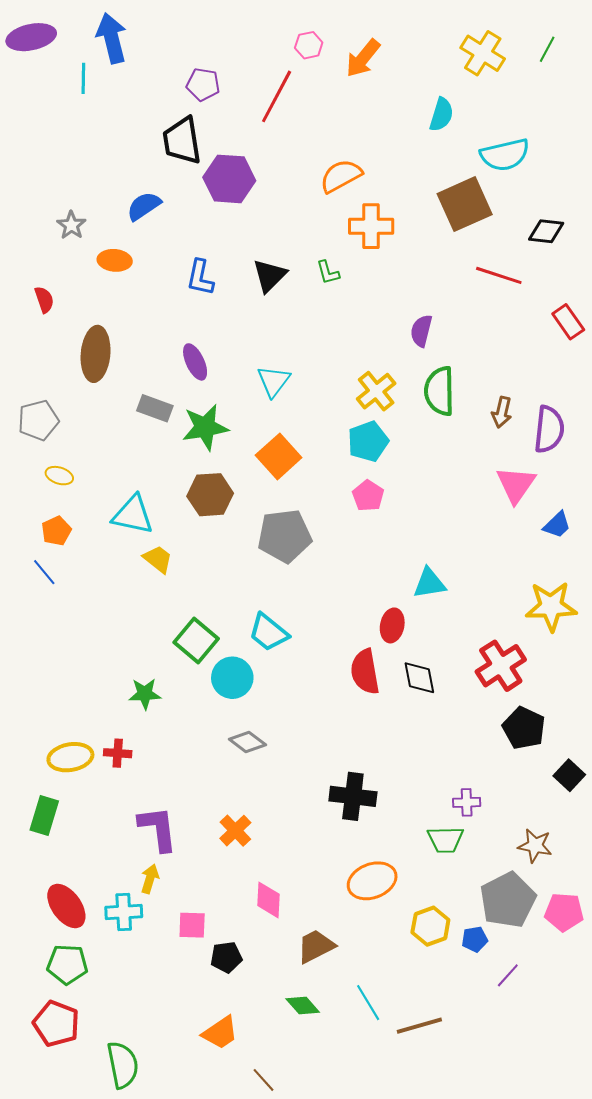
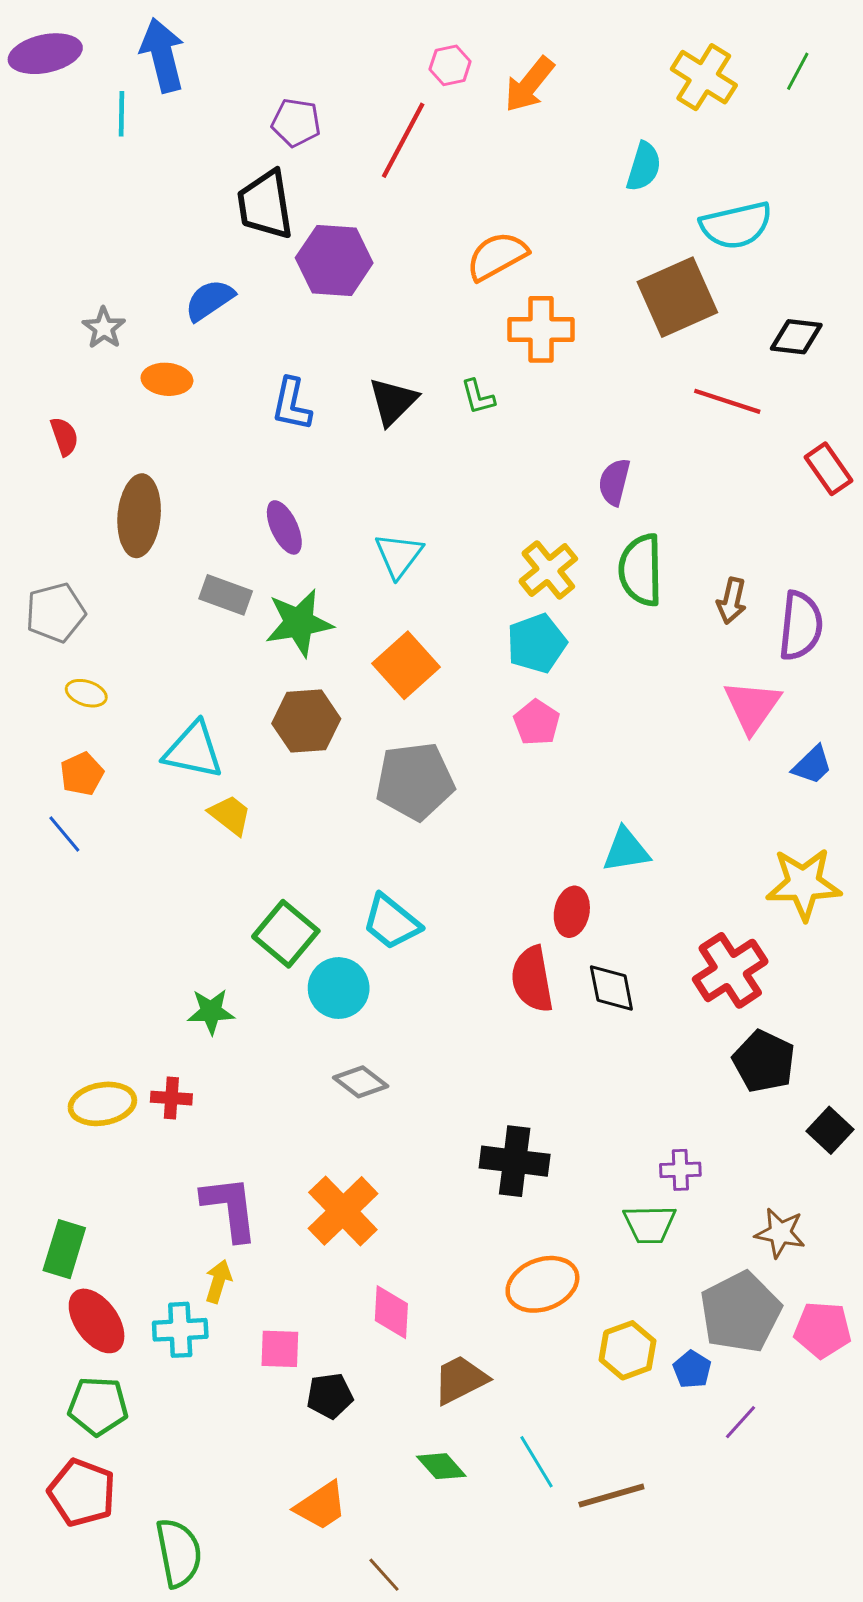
green rectangle: (44, 815) -> (64, 1249), moved
orange cross: (235, 831) -> (343, 1211), size x1.5
blue pentagon: (475, 939) -> (692, 1369), turned -30

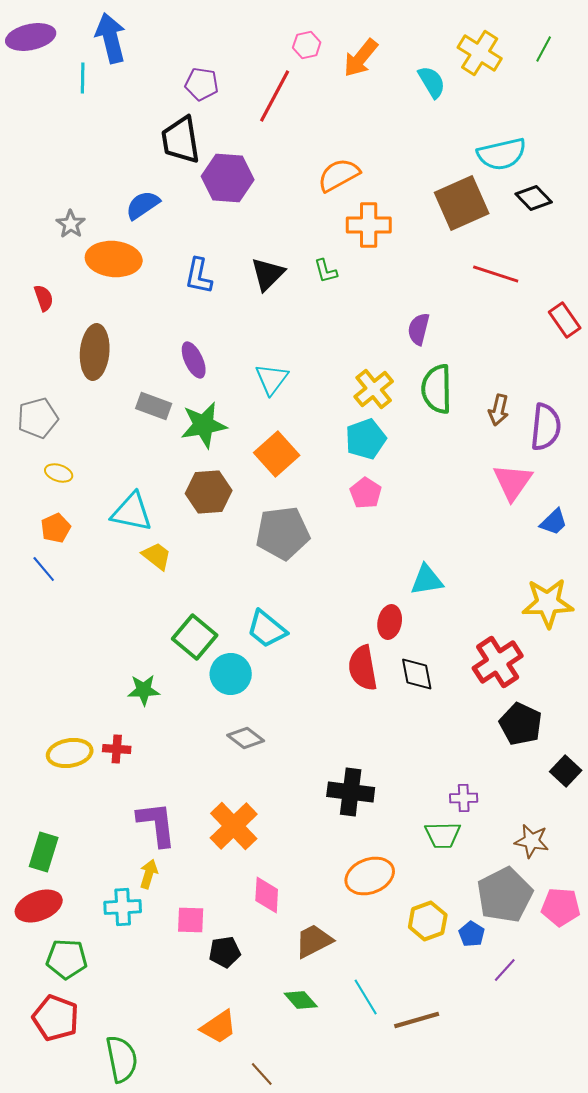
cyan semicircle: (644, 167) -> (432, 82), moved, turned -48
black diamond: (796, 337) -> (534, 198), moved, turned 39
orange ellipse: (167, 379) -> (114, 259), size x1.6
red ellipse: (97, 1321) -> (39, 906), moved, turned -75

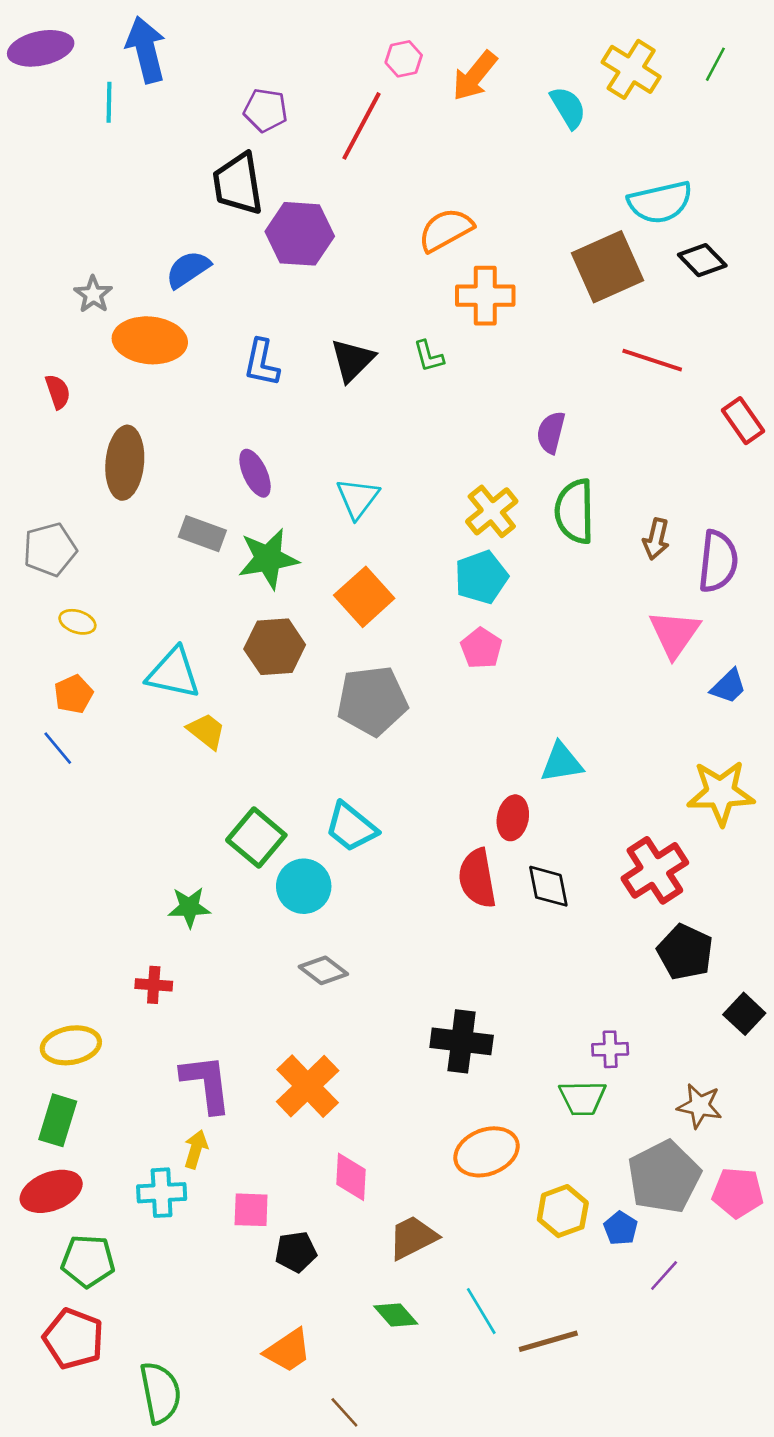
yellow ellipse: (70, 753) -> (71, 1045), moved

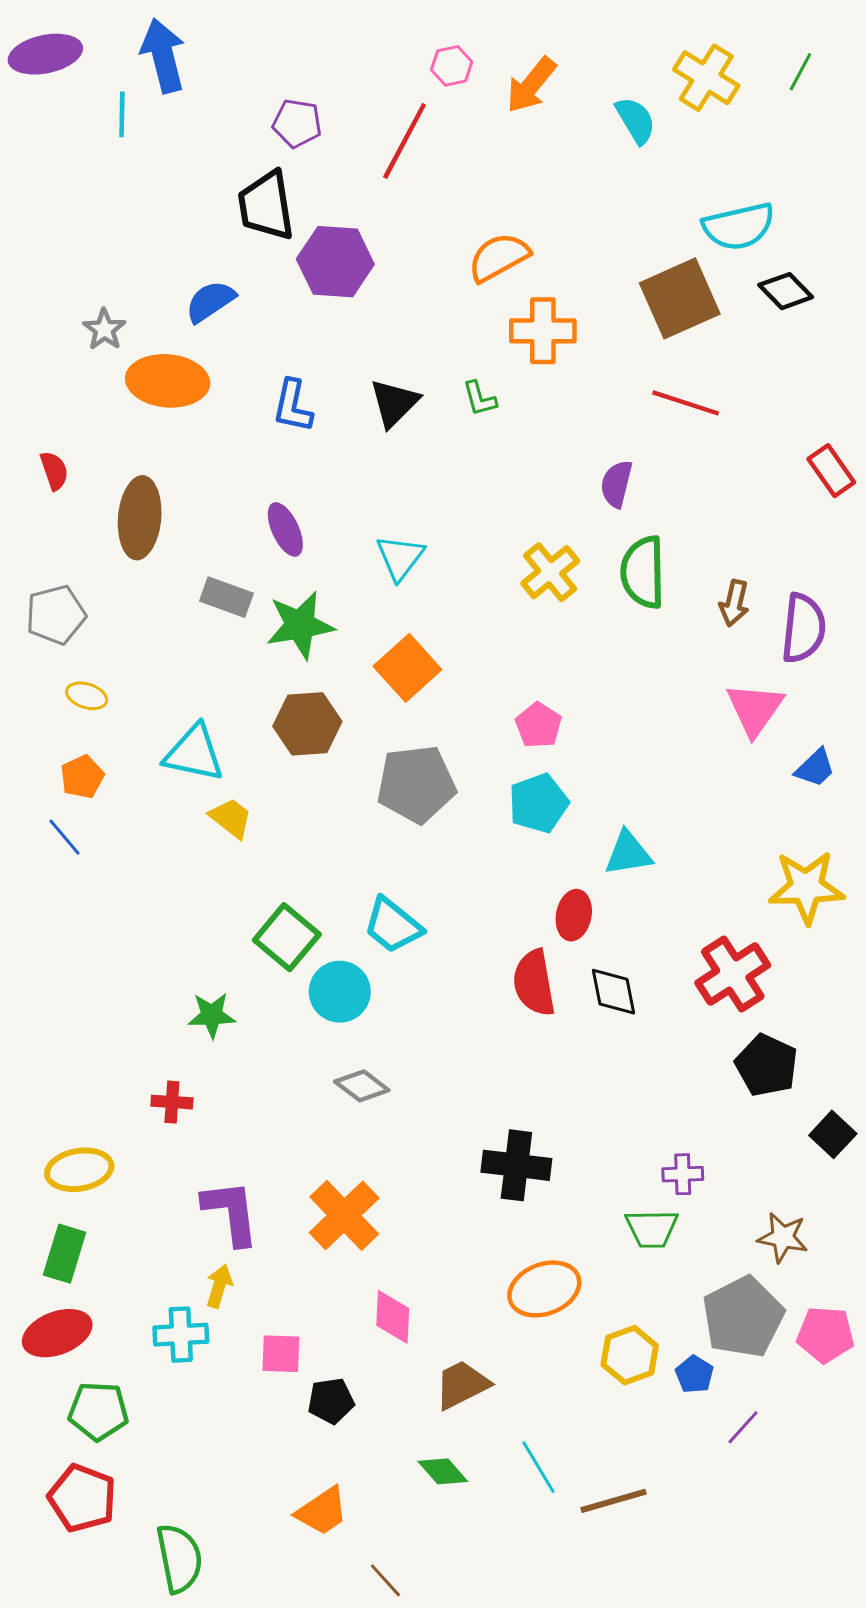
red line: (652, 360) -> (686, 403), moved
red semicircle: (58, 392) -> (54, 471), moved
cyan pentagon: (481, 577) -> (538, 803), moved

